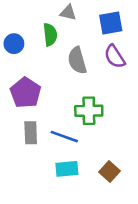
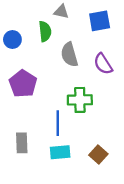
purple semicircle: (115, 57) -> (103, 64), moved
gray rectangle: (31, 133) -> (22, 143), moved
blue line: (64, 137) -> (58, 123), turned 70

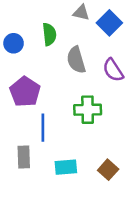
gray triangle: (61, 12) -> (81, 13), moved
blue square: (100, 21) -> (109, 23), turned -35
blue line: (58, 123) -> (43, 128), moved

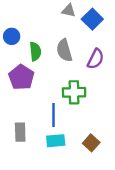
green semicircle: (49, 34) -> (35, 51), moved
purple semicircle: (113, 70) -> (96, 59), turned -120
blue line: (43, 128) -> (54, 115), moved

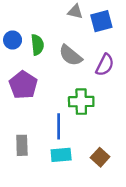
blue square: (92, 19) -> (101, 21), turned 30
gray semicircle: (64, 50) -> (71, 55), turned -35
green semicircle: (35, 51) -> (37, 45), moved

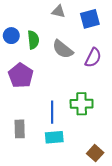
gray triangle: (75, 12) -> (58, 11), moved
green cross: (81, 102) -> (82, 104), moved
brown square: (100, 157) -> (95, 153), moved

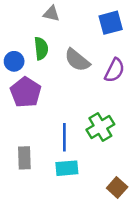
gray triangle: (58, 11) -> (51, 14), moved
blue circle: (11, 36) -> (14, 61), moved
green cross: (82, 104) -> (100, 127), turned -30

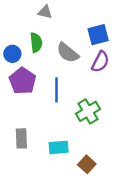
blue square: (111, 23) -> (98, 35), moved
blue line: (64, 137) -> (56, 90), moved
brown square: (117, 188) -> (87, 164), moved

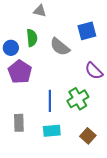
purple semicircle: (100, 62) -> (94, 71), moved, turned 108
blue line: (56, 90) -> (50, 101), moved
brown square: (87, 164) -> (88, 136), moved

